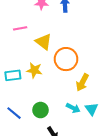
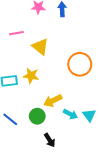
orange circle: (66, 59) -> (80, 64), moved
yellow arrow: (82, 82) -> (53, 101), moved, turned 36

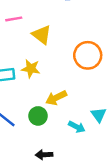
cyan arrow: (70, 114) -> (77, 127), moved
black arrow: (50, 140) -> (44, 155), moved, turned 120

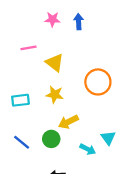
yellow star: (31, 69) -> (55, 95), moved

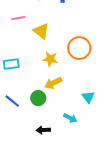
yellow star: (55, 95) -> (50, 59), moved
cyan arrow: (88, 149) -> (70, 118), moved

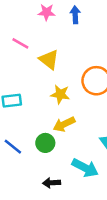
pink line: (18, 18) -> (20, 43), turned 40
cyan arrow: (70, 118) -> (85, 168), size x1.5

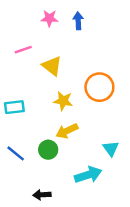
pink line: (20, 43) -> (23, 50), turned -49
cyan arrow: (85, 168) -> (88, 175), turned -45
black arrow: (52, 183) -> (42, 195), moved

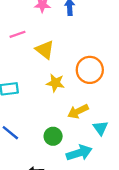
yellow arrow: (67, 131) -> (78, 111), moved
green circle: (48, 150) -> (53, 136), moved

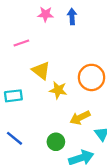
yellow triangle: (45, 50) -> (41, 71), moved

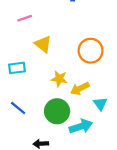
yellow star: (58, 90) -> (59, 79), moved
green circle: (56, 142) -> (57, 111), size x1.5

